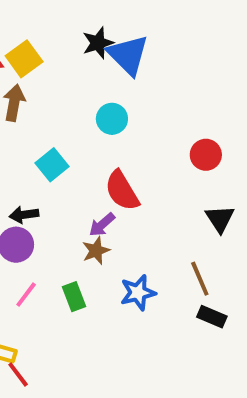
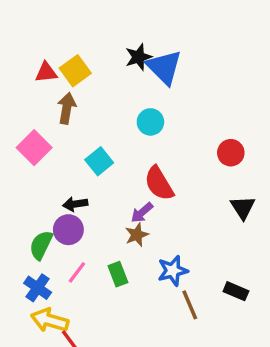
brown line: (200, 279) -> (190, 305), moved

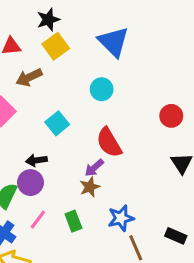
black star: (138, 57) -> (48, 20), moved
yellow square: (75, 71) -> (56, 46), moved
brown arrow: (67, 108) -> (29, 77), turned -125

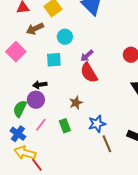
cyan circle: (102, 89) -> (65, 37), moved
cyan square: (57, 123) -> (54, 60), turned 35
purple arrow: (94, 168) -> (87, 56), moved

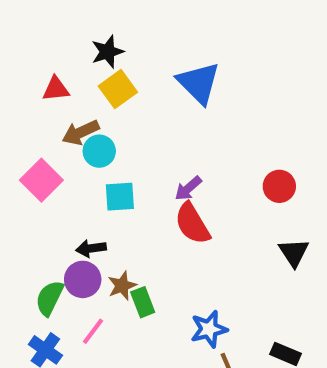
cyan circle: (65, 37) -> (99, 151), moved
brown star: (76, 103) -> (122, 286), moved
green rectangle: (65, 126) -> (143, 302), moved

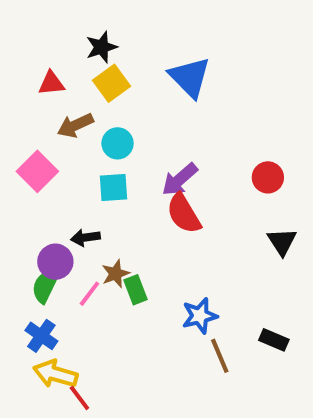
cyan circle: (99, 151) -> (118, 143), moved
purple arrow: (188, 188) -> (180, 179), size x1.4
purple circle: (83, 279) -> (55, 262), moved
pink line: (93, 331) -> (89, 294), moved

